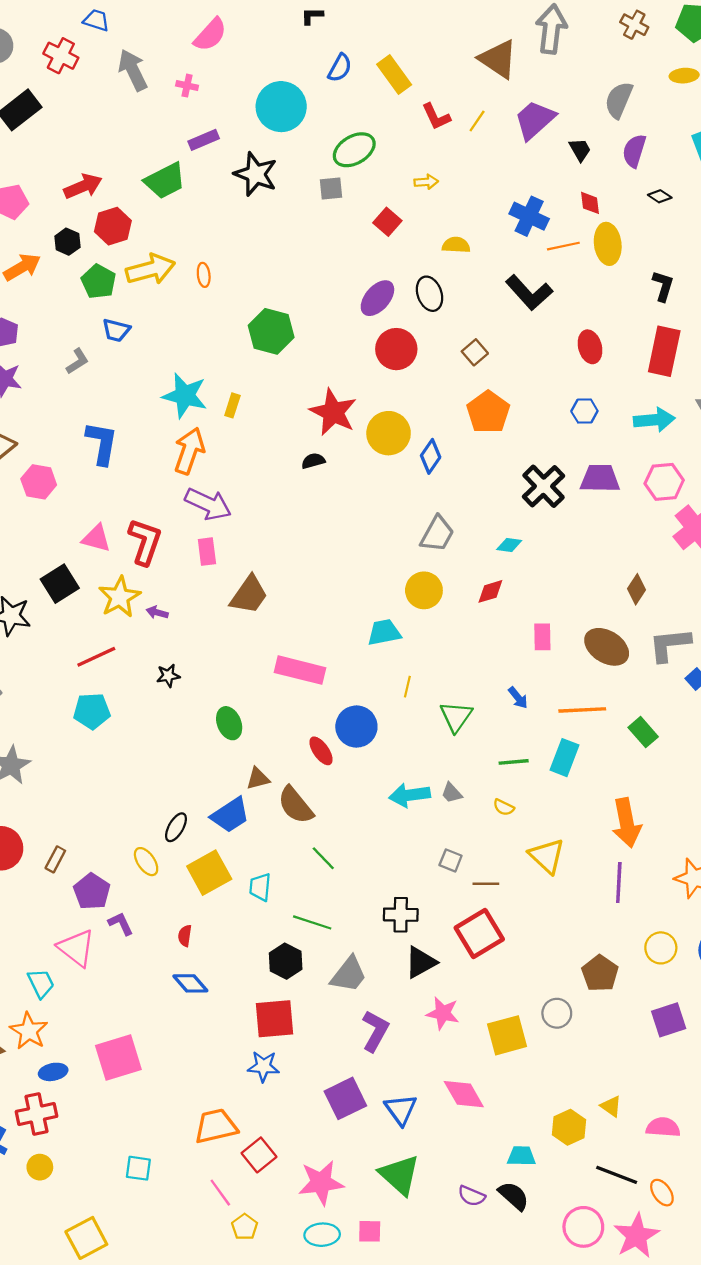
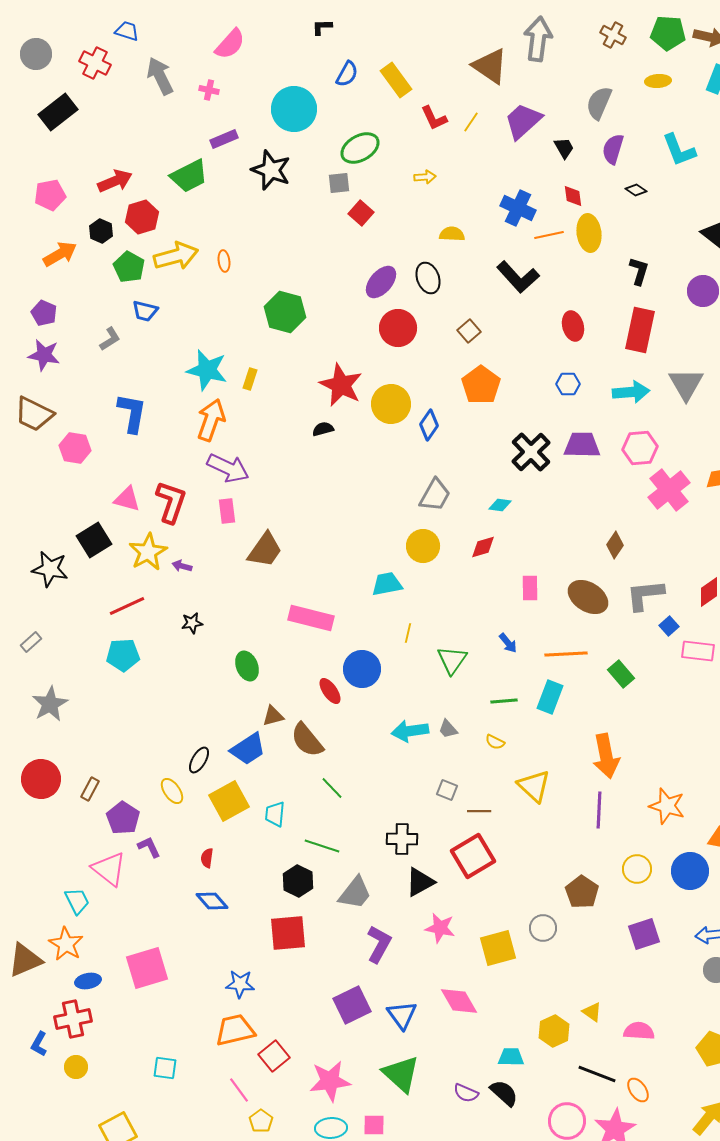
red square: (387, 222) -> (361, 213), moved
blue star: (263, 1066) -> (240, 984), moved

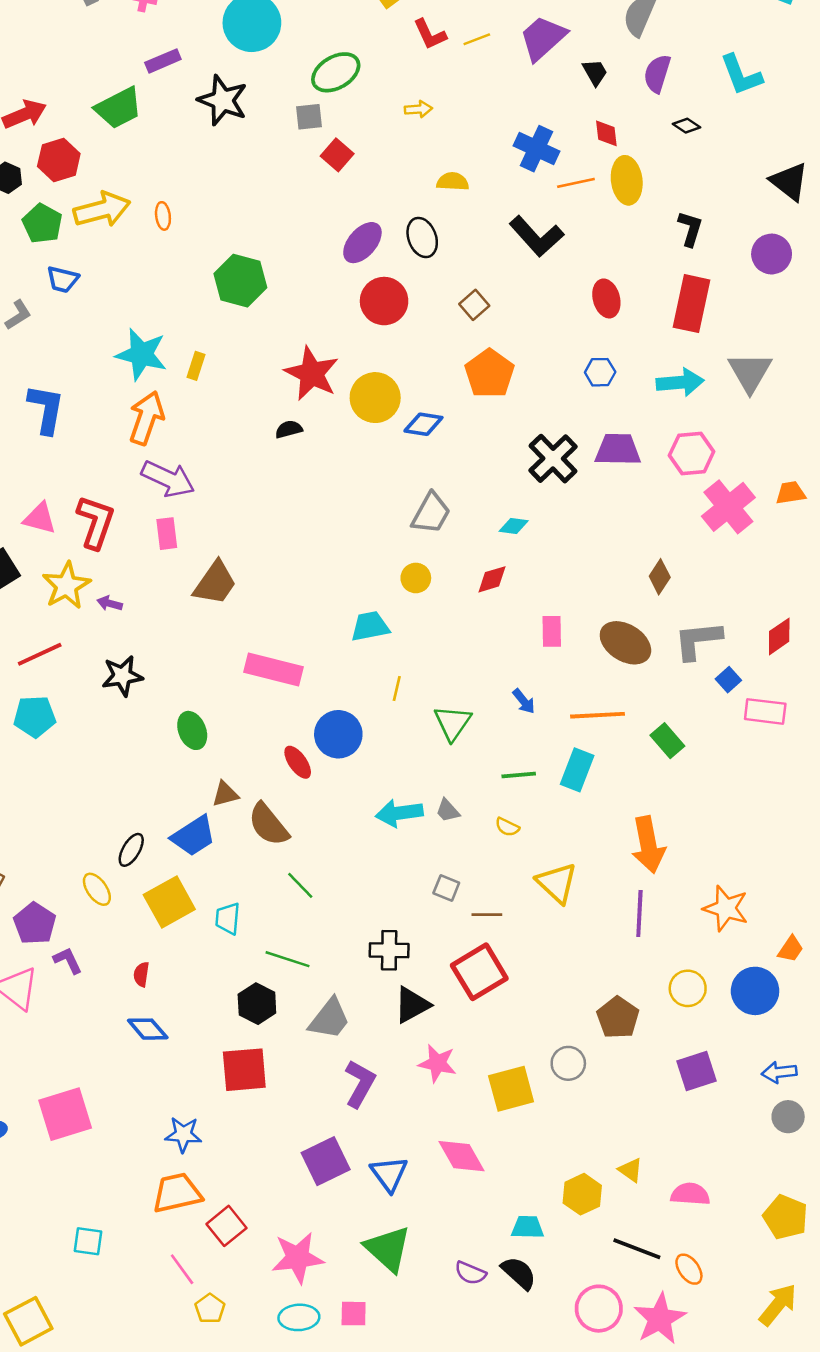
yellow line: (471, 122) -> (477, 39), turned 35
blue diamond: (429, 425) -> (423, 424), turned 64
yellow circle: (423, 546) -> (416, 578), size x0.7
black star: (192, 623) -> (122, 676), size x1.5

